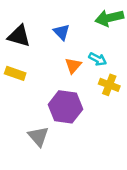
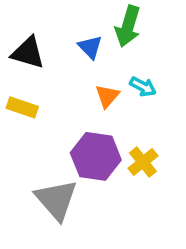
green arrow: (109, 18) -> (128, 26), moved, turned -60
yellow cross: (109, 85) -> (143, 162), moved, turned 30
gray triangle: (38, 136) -> (56, 200), size x1.4

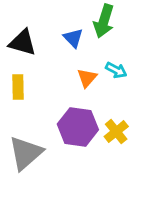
yellow rectangle: (22, 107) -> (18, 87), turned 70
gray triangle: (56, 200) -> (26, 153), moved, turned 30

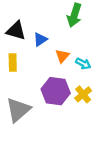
blue triangle: (73, 38) -> (40, 39), moved, turned 40
cyan arrow: (116, 70) -> (83, 64), moved

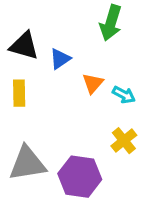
purple hexagon: (56, 91) -> (80, 177), moved
gray triangle: (18, 110) -> (27, 163), turned 32

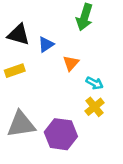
yellow rectangle: (19, 93) -> (15, 71), turned 72
cyan arrow: (124, 95) -> (95, 83), moved

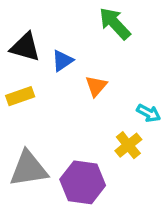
green arrow: (85, 17) -> (115, 23), turned 120
cyan arrow: (95, 83) -> (149, 113), moved

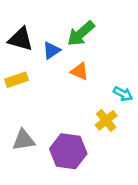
green arrow: (115, 23) -> (81, 34), moved, turned -88
orange triangle: (96, 86) -> (80, 71), turned -48
gray triangle: (29, 169) -> (23, 140), size x0.7

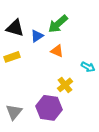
yellow cross: (106, 120) -> (65, 85), moved
gray triangle: (23, 140) -> (14, 112), moved, turned -42

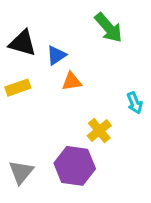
green arrow: (58, 24) -> (109, 28), moved, turned -90
orange triangle: (57, 51) -> (72, 81), moved, turned -32
cyan arrow: (88, 67) -> (135, 103), turned 40

